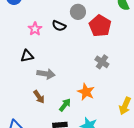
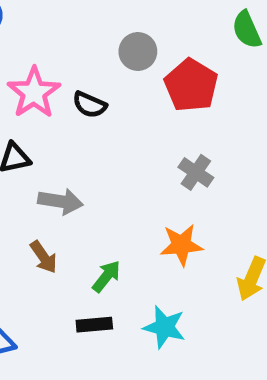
black semicircle: (59, 26) -> (90, 105), moved
pink star: (35, 29) -> (34, 93), size x1.5
orange star: (86, 92) -> (181, 245), moved, turned -30

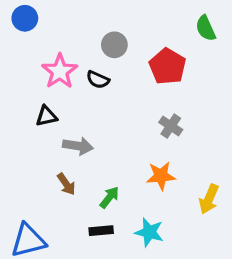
gray circle: (138, 51) -> (114, 45), moved

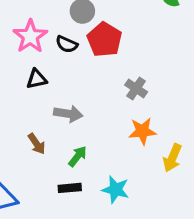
red pentagon: (167, 66) -> (104, 40), moved
black triangle: (46, 116) -> (37, 79), moved
gray arrow: (78, 146) -> (68, 114), moved
orange star: (161, 176) -> (142, 131), moved

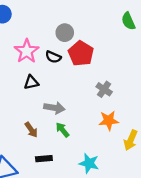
green arrow: (78, 156) -> (62, 130), moved, turned -77
black rectangle: (70, 188) -> (44, 159), moved

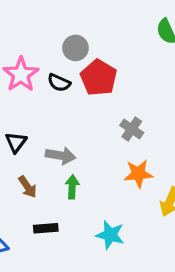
black triangle: (31, 82) -> (16, 142), moved, turned -42
green arrow: (62, 130) -> (72, 187), turned 42

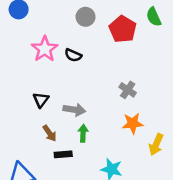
gray circle: (75, 48) -> (86, 17), moved
red pentagon: (99, 78) -> (123, 29), moved
black rectangle: (46, 228) -> (63, 154), moved

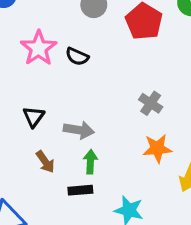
black rectangle: (63, 154) -> (80, 190), moved

